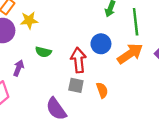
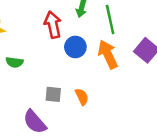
orange arrow: (130, 54) -> (108, 54), turned -75
red arrow: (78, 60) -> (53, 25), moved

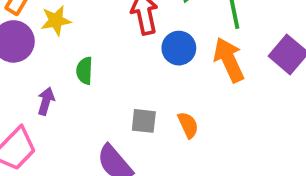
green semicircle: (14, 62) -> (85, 71), turned 84

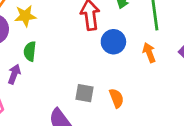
orange arrow: (229, 60) -> (149, 53), size x0.6
green semicircle: (85, 71) -> (30, 51), moved

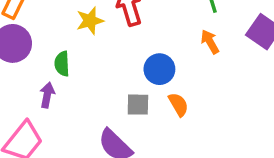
yellow star: (25, 16) -> (90, 21), moved
blue circle: (113, 42) -> (159, 69), moved

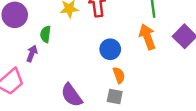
orange arrow: (210, 42) -> (147, 37), size x1.5
gray square: (138, 105) -> (115, 96), moved

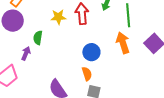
orange semicircle: (119, 75) -> (87, 74), moved

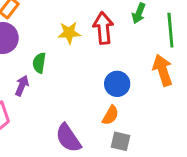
orange semicircle: (87, 74) -> (110, 115), turned 48

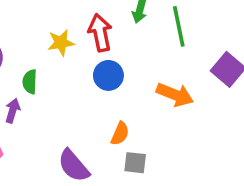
orange arrow: (163, 70) -> (175, 95), moved, turned 136
blue circle: (117, 84) -> (108, 75), moved

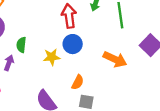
yellow star: (61, 43) -> (52, 57), moved

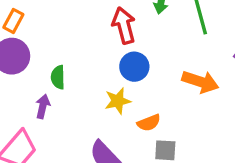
yellow star: (52, 57) -> (118, 101), moved
orange semicircle: (78, 82) -> (149, 123), turned 48

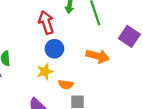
orange semicircle: (149, 123) -> (66, 85), turned 32

